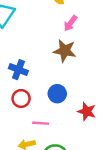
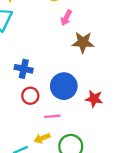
brown star: (65, 51) -> (83, 42), moved
blue circle: (57, 94) -> (64, 86), size x1.5

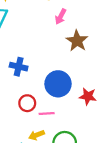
brown star: (83, 42) -> (77, 41), turned 30
red circle: (30, 96) -> (27, 103), moved

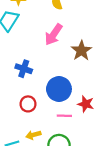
pink arrow: (61, 17) -> (54, 34), moved, size x1.5
pink line: (47, 114) -> (64, 116), moved

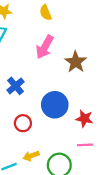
blue cross: (24, 69) -> (16, 86), turned 35
pink line: (64, 116) -> (85, 145), moved

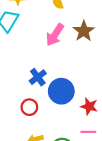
brown star: (76, 62) -> (84, 31), moved
blue cross: (16, 86) -> (38, 77), moved

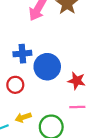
blue cross: (38, 77) -> (22, 54), turned 35

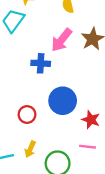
blue cross: (22, 54) -> (41, 63), moved
yellow arrow: (23, 117) -> (30, 149), turned -56

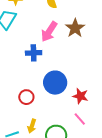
pink line: (87, 147) -> (80, 119), turned 48

